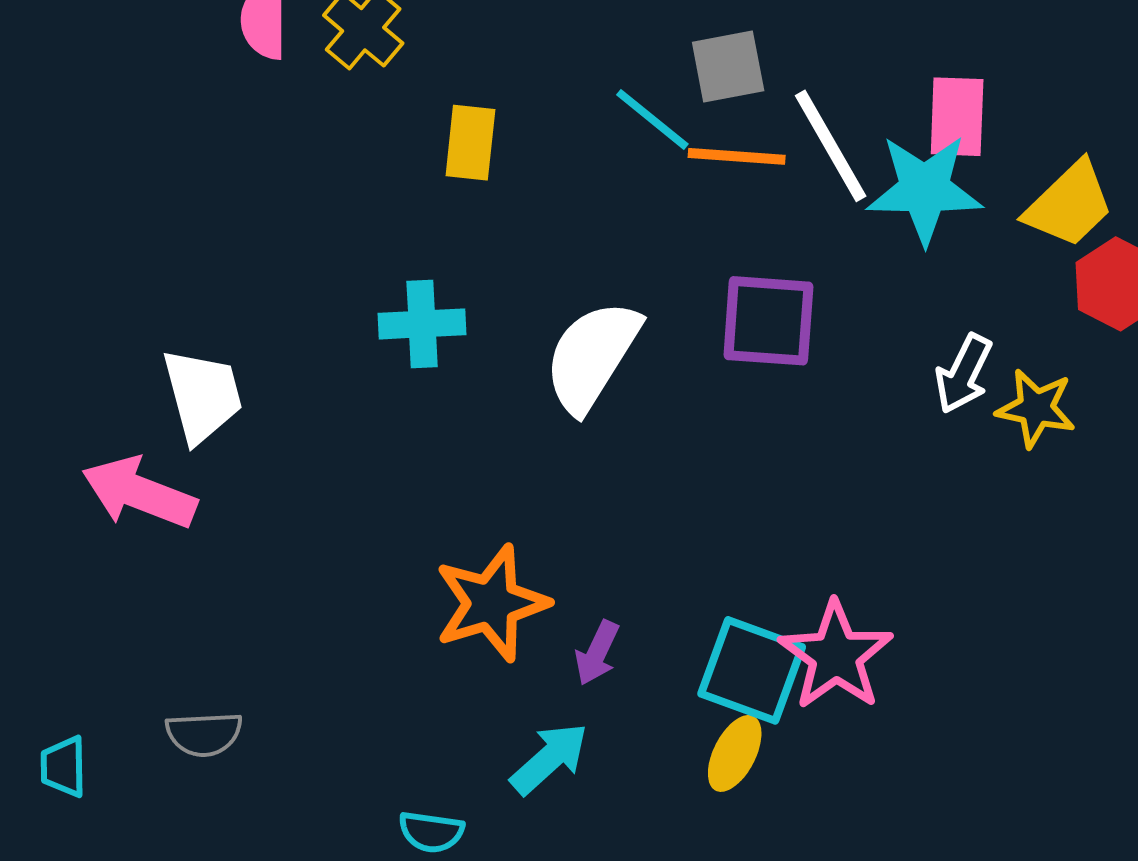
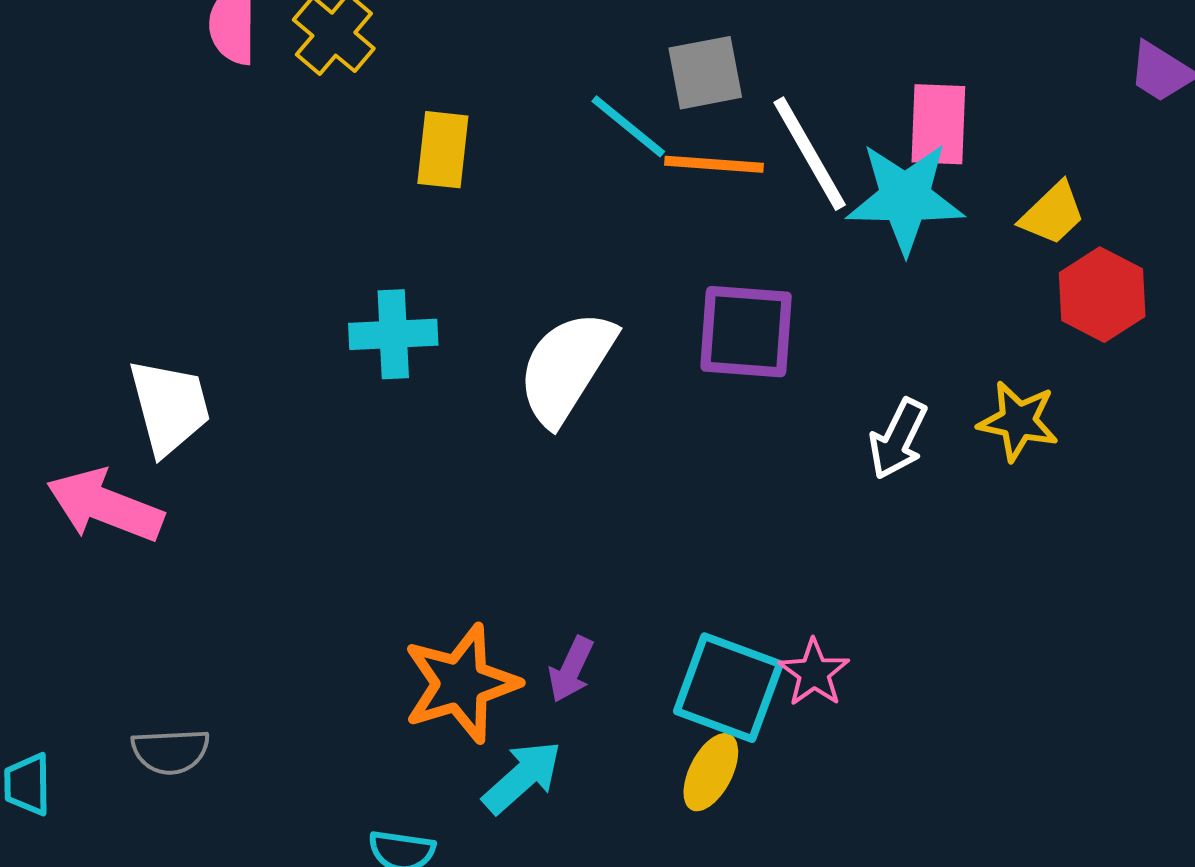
yellow trapezoid: (1069, 204) -> (1053, 214), size x0.7
white arrow: (964, 374) -> (898, 439), moved
orange star: (491, 603) -> (461, 683), moved
pink star: (836, 656) -> (814, 673), size x0.6

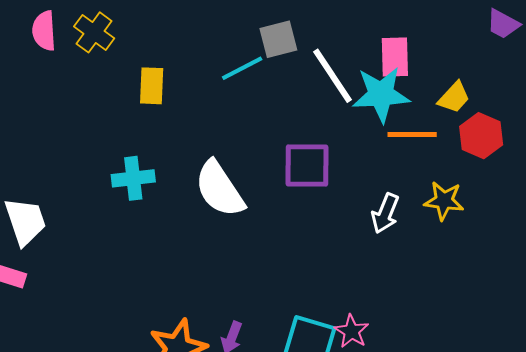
cyan line: (628, 126) -> (242, 68), turned -63
orange line: (714, 164) -> (412, 135), moved
white semicircle: (566, 367) -> (220, 189), turned -62

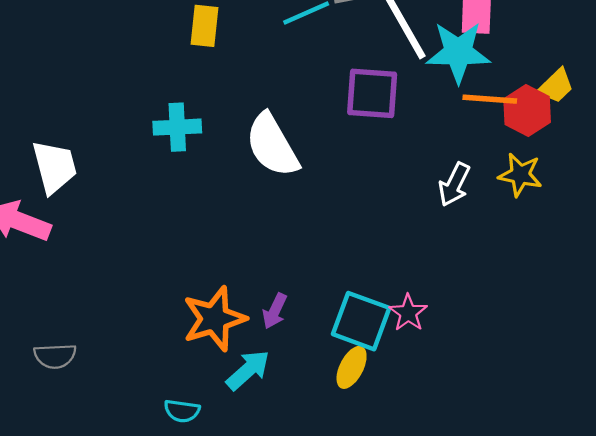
yellow trapezoid: (454, 97) -> (556, 86), moved
red hexagon: (481, 136) -> (527, 110), moved
purple square: (307, 166) -> (372, 93), moved

